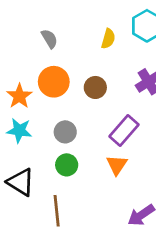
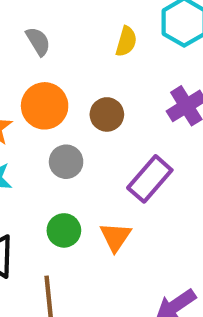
gray circle: (65, 132) -> (66, 162), moved
orange triangle: (117, 165) -> (115, 237), moved

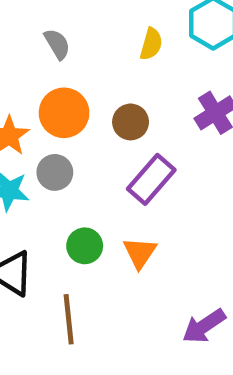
gray circle: (66, 162) -> (55, 172), moved
purple rectangle: (150, 179) -> (151, 179), moved

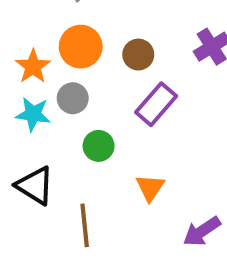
green circle: (85, 246) -> (99, 146), moved
orange triangle: (140, 253) -> (150, 188), moved

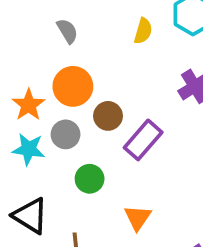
brown circle: (138, 55) -> (108, 116), moved

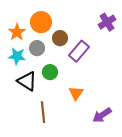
black triangle: (30, 216) -> (27, 81), moved

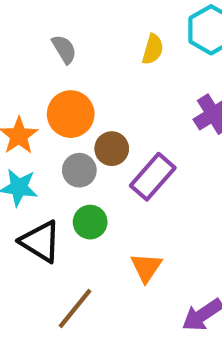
gray circle: (37, 48) -> (79, 170), moved
brown line: (43, 112) -> (75, 308), turned 45

